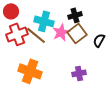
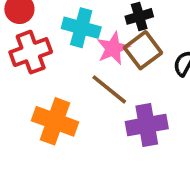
brown line: (36, 35) -> (109, 89), moved
purple cross: (79, 73) -> (147, 125), size x1.5

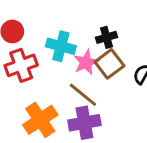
orange cross: (55, 121) -> (40, 120), turned 36
purple cross: (147, 125) -> (84, 123), moved

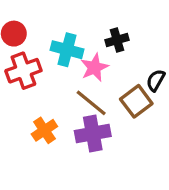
brown square: (109, 64) -> (136, 101), moved
orange cross: (40, 120) -> (44, 130), size x0.7

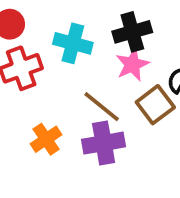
black cross: (117, 40) -> (132, 32), size x1.4
pink star: (94, 67) -> (132, 64), moved

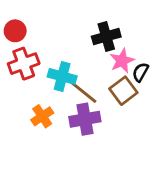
cyan cross: (73, 43) -> (62, 76), moved
pink star: (132, 64) -> (122, 61), moved

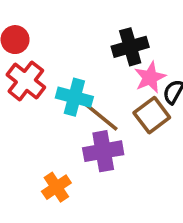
red cross: (24, 64) -> (26, 81), turned -32
orange cross: (42, 116) -> (56, 187), moved

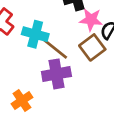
pink star: (150, 77) -> (91, 20), turned 30

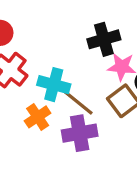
orange cross: (22, 101) -> (38, 117), moved

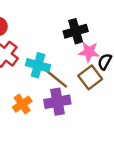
orange cross: (38, 117) -> (22, 104), moved

